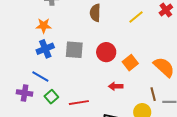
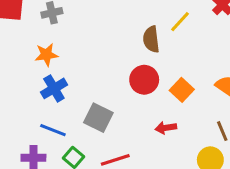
brown semicircle: (95, 13) -> (151, 39), moved
gray square: (74, 50) -> (98, 118), moved, turned 30

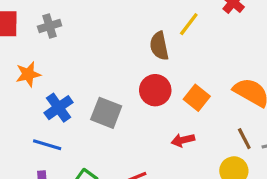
orange star: (46, 55) -> (28, 74), moved
gray square: (98, 118) -> (106, 113), moved
blue line: (53, 130) -> (47, 145), moved

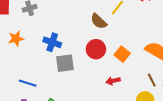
brown semicircle: (159, 46) -> (99, 21), turned -36
blue cross: (59, 108) -> (52, 42), moved, turned -36
gray square: (106, 113) -> (65, 63), turned -30

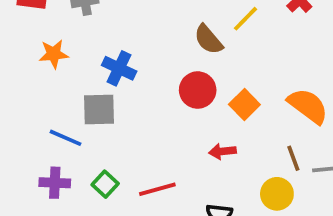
gray square: (65, 63) -> (99, 110), moved

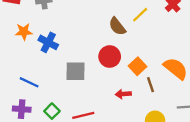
blue cross: (119, 68) -> (48, 42), moved
gray square: (99, 110) -> (76, 71), moved
brown line: (293, 158) -> (150, 85), moved

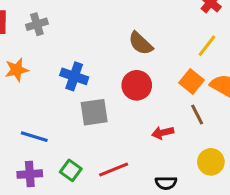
yellow line: (140, 15) -> (207, 46), moved
blue cross: (48, 42) -> (74, 76), moved
orange square: (137, 66) -> (192, 81), moved

